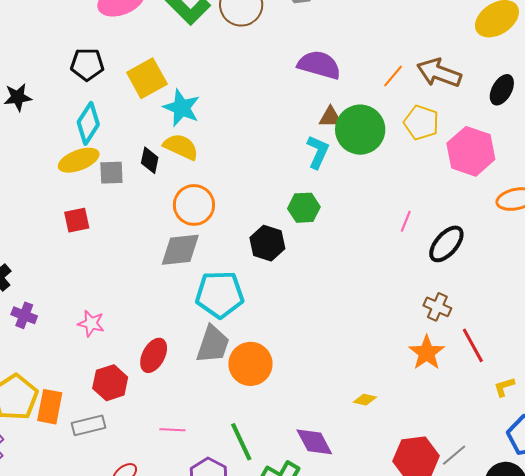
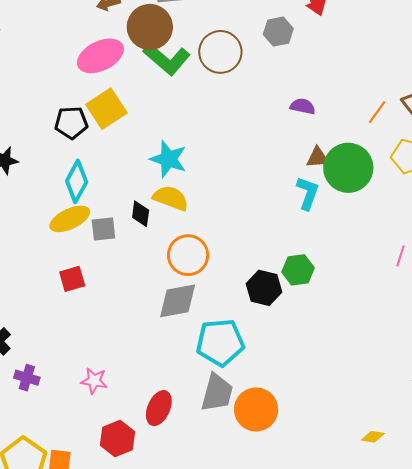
purple semicircle: (319, 65) -> (303, 106), size x0.6
yellow square: (147, 78) -> (106, 109), moved
green hexagon: (304, 208) -> (298, 270), moved

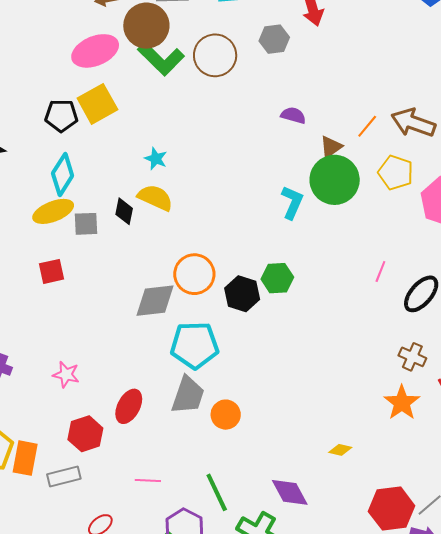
brown triangle: (318, 158) -> (331, 147), moved, turned -35
cyan star: (168, 159) -> (156, 159), size x0.6
orange circle: (188, 255) -> (194, 274), moved
orange circle: (256, 410) -> (226, 415), size x0.7

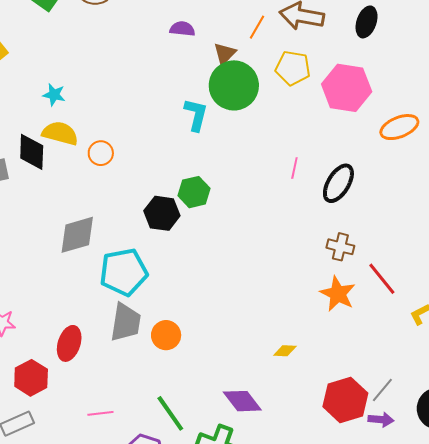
black diamond: (124, 211) -> (32, 152), size x1.4
orange circle: (194, 274) -> (101, 153), moved, size x0.6

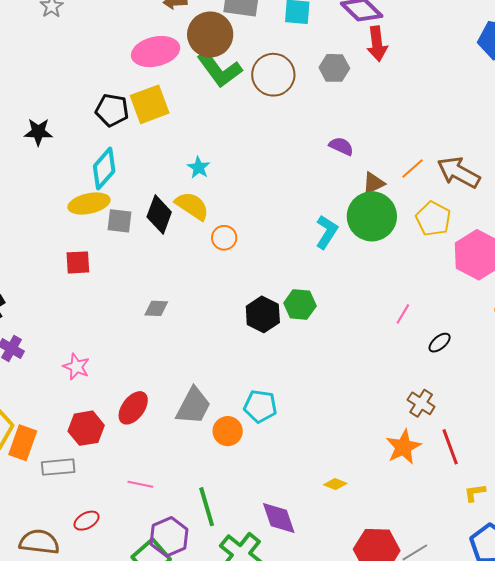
black ellipse: (338, 183) -> (440, 343), size x0.6
gray diamond: (77, 235) -> (156, 308), moved, size x0.6
cyan pentagon: (124, 272) -> (260, 406), moved, size x0.7

